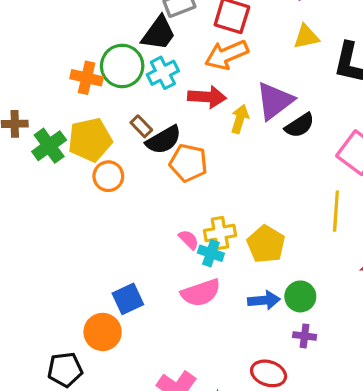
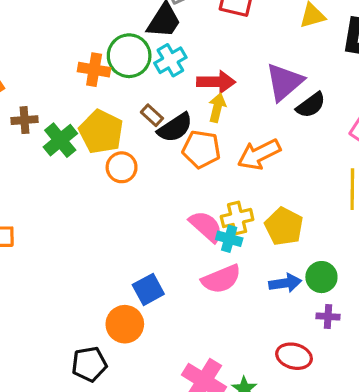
orange arrow: (226, 55) -> (259, 154), moved
yellow arrow: (240, 119) -> (217, 108), moved
yellow pentagon: (90, 140) -> (101, 132), turned -30
pink semicircle: (189, 240) -> (206, 226), size x1.6

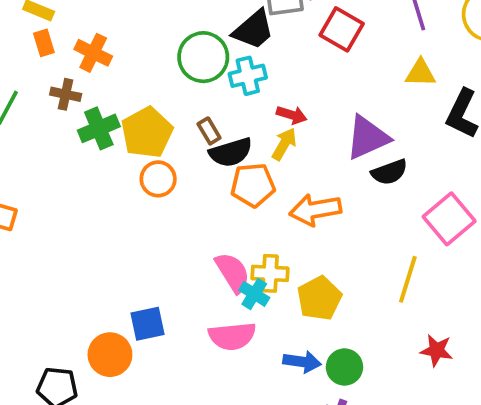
orange cross: (94, 70) -> (93, 53), moved
red arrow: (216, 82) -> (292, 115), size x0.7
orange pentagon: (201, 149) -> (253, 185), turned -30

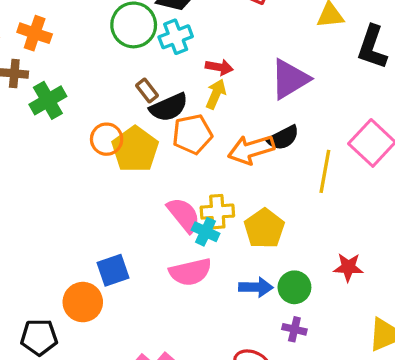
yellow pentagon: (147, 133) -> (135, 149), moved
black semicircle: (389, 172) -> (283, 138), moved
yellow line: (408, 279) -> (325, 171), moved
red star: (436, 350) -> (348, 267), moved

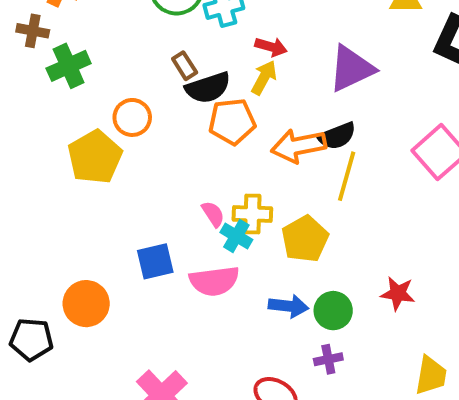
yellow pentagon: (135, 149) -> (95, 157), moved
yellow line: (325, 171) -> (347, 176), moved
pink semicircle: (184, 215) -> (213, 214), size x0.6
blue square: (113, 270) -> (155, 261), moved
purple cross: (294, 329) -> (328, 359), turned -30

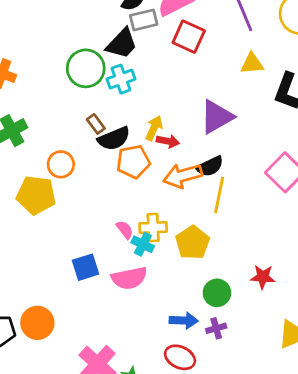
red arrow: (271, 47) -> (168, 141), moved
yellow pentagon: (95, 157) -> (36, 195), turned -30
orange circle: (86, 304) -> (37, 323), moved
blue arrow: (288, 306) -> (184, 320), moved

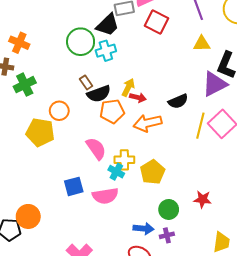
purple triangle: (217, 117) -> (215, 84), moved
black semicircle: (210, 166) -> (178, 101), moved
yellow line: (219, 195) -> (200, 126), moved
pink semicircle: (125, 230) -> (96, 149), moved, size x1.6
orange circle: (37, 323) -> (28, 216), moved

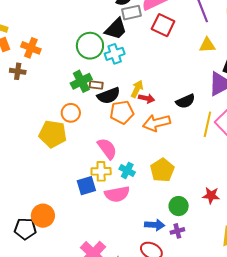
brown rectangle: (86, 83) -> (96, 85), turned -48
green cross: (25, 85) -> (81, 81), moved
yellow cross: (124, 160) -> (101, 171), moved

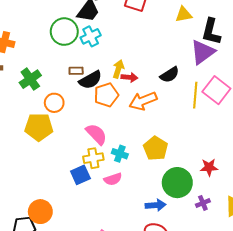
green cross: (81, 81) -> (30, 79), moved
pink semicircle: (117, 194) -> (113, 179), size x0.7
green circle: (179, 206) -> (177, 183), size x1.5
purple cross: (177, 231) -> (203, 203), moved

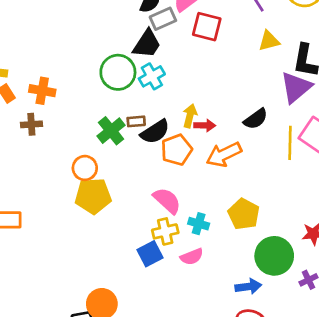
green cross: (30, 79) -> (111, 131), moved
orange circle: (54, 103) -> (85, 168), moved

